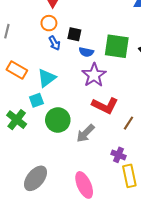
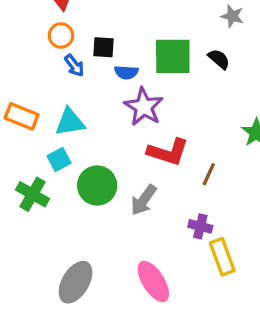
cyan triangle: (47, 78) -> (70, 122), turned 36

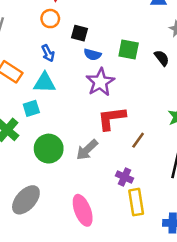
green square: (173, 56) -> (129, 50), size x0.7
blue arrow: (74, 66) -> (48, 53), moved
red L-shape: (168, 152) -> (112, 118), turned 144
green circle: (97, 185) -> (49, 149), moved

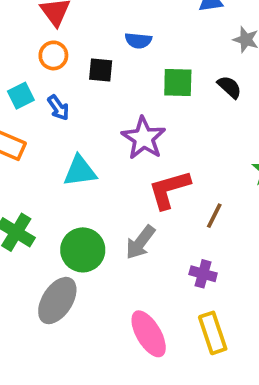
blue semicircle: (92, 55) -> (138, 41), moved
cyan triangle: (45, 83) -> (80, 171), moved
cyan square: (31, 108) -> (21, 96), moved
gray ellipse: (26, 200) -> (57, 301), moved
yellow rectangle: (136, 202) -> (213, 333), moved

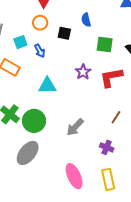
blue semicircle: (138, 41) -> (86, 20), turned 64
purple star: (144, 138) -> (83, 72), size x0.7
red L-shape: (169, 189) -> (111, 77), moved
green circle: (83, 250) -> (34, 121), moved

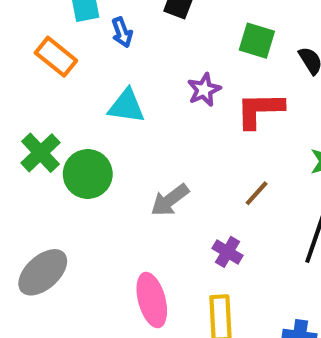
gray ellipse: (28, 153) -> (43, 272), moved

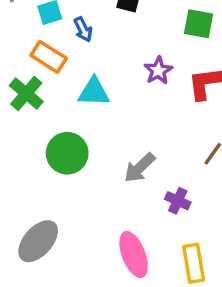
orange rectangle: (56, 57) -> (49, 57), moved
green cross: (40, 153) -> (26, 94), moved
purple cross: (227, 252) -> (178, 201), moved

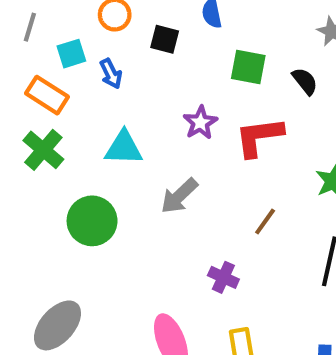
orange rectangle: (49, 57) -> (47, 95), moved
gray arrow: (140, 168) -> (179, 196), moved

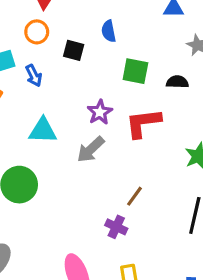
black semicircle: (305, 81) -> (177, 82), turned -50
gray arrow: (179, 196) -> (91, 149), moved
brown line: (265, 221) -> (134, 196), moved

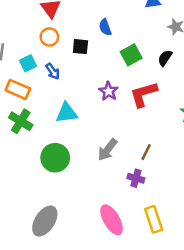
green square: (135, 71) -> (131, 55), turned -30
black semicircle: (177, 82) -> (165, 58), turned -49
gray arrow: (91, 149) -> (107, 150), moved

